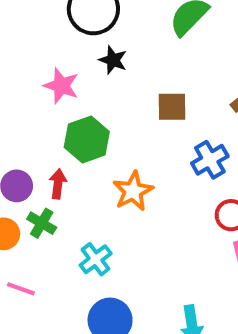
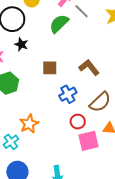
orange star: (133, 191) -> (29, 124), moved

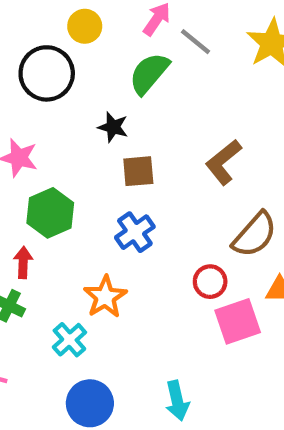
black star: (21, 44) -> (113, 127), moved
brown L-shape: (89, 67) -> (223, 162), turned -85
blue cross: (68, 94) -> (135, 232), moved

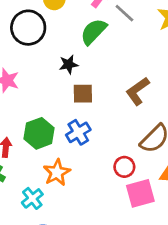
black star: (113, 127) -> (68, 64), turned -30
green hexagon: (50, 213) -> (39, 133), moved

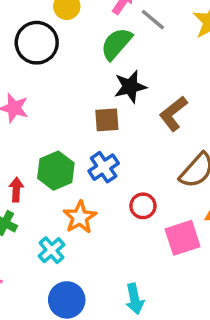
black star: (68, 64) -> (130, 87), moved, size x1.4
red circle: (124, 167) -> (143, 206), moved

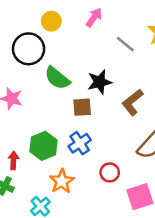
gray line: (153, 20) -> (125, 44), moved
green semicircle: (116, 44) -> (57, 78), moved, turned -92

